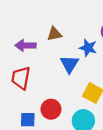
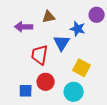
red trapezoid: (21, 78) -> (40, 55), moved

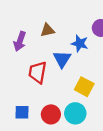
purple arrow: (24, 27) -> (20, 41), turned -72
red circle: (46, 82) -> (51, 114), moved

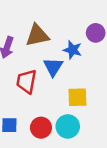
brown triangle: (48, 30) -> (37, 35), size x1.5
yellow square: (84, 87) -> (77, 97), turned -30

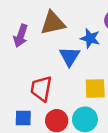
red trapezoid: (26, 81) -> (41, 89), moved

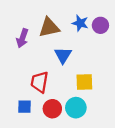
blue star: (90, 38) -> (80, 23), moved

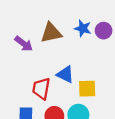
purple arrow: (22, 38) -> (24, 44), turned -72
blue triangle: (63, 55) -> (65, 74), moved, turned -36

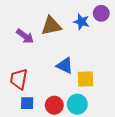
purple circle: (104, 31) -> (101, 13), moved
red trapezoid: (41, 89) -> (19, 79), moved

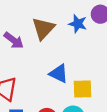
brown triangle: (51, 26) -> (43, 28), turned -35

